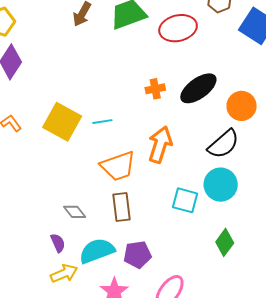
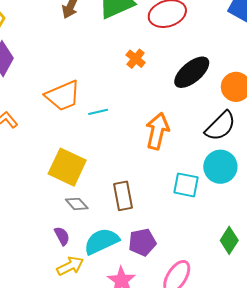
orange cross: (155, 89) -> (136, 59), moved, turned -36
yellow square: (62, 122) -> (67, 167), moved
orange trapezoid: (118, 166) -> (63, 96), moved
green diamond: (225, 242) -> (229, 240), moved

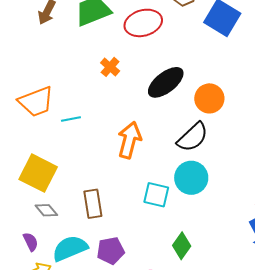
green diamond: (229, 240) -> (182, 246), moved

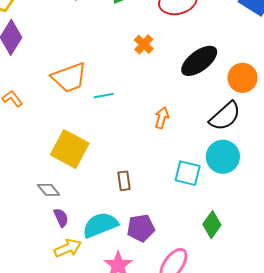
orange arrow: (129, 140) -> (162, 118), size x0.6
brown rectangle: (93, 204) -> (124, 181), size x0.7
gray diamond: (46, 210) -> (49, 190), moved

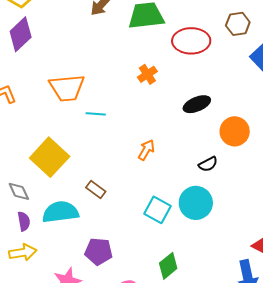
black ellipse: (199, 61) -> (197, 104), size x0.7
black semicircle: (225, 116) -> (208, 164), size x0.6
brown rectangle: (124, 181) -> (96, 190), moved, turned -60
cyan semicircle: (100, 225) -> (60, 212), moved

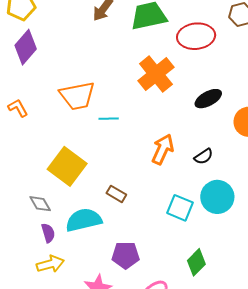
orange cross: (147, 74) -> (156, 74), size x1.8
orange arrow: (146, 150) -> (163, 149), size x1.4
black semicircle: (208, 164) -> (204, 156), moved

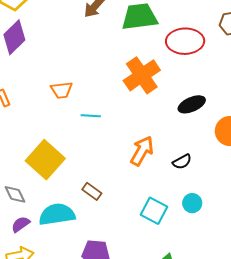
orange trapezoid: (77, 96) -> (61, 90), size x0.6
cyan circle: (217, 197) -> (192, 203), size x0.6
purple semicircle: (48, 233) -> (21, 224), turned -114

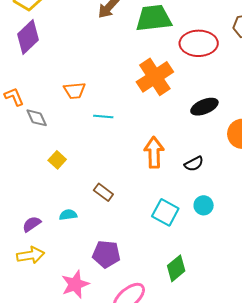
orange arrow: (142, 151) -> (154, 152), turned -32
yellow square: (45, 160) -> (57, 160), size x0.5
gray diamond: (15, 194) -> (37, 118), moved
cyan semicircle: (57, 214) -> (68, 215), size x0.5

